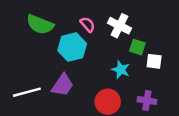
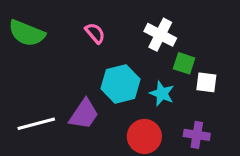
green semicircle: (40, 24) -> (27, 33), moved
pink semicircle: (87, 24) -> (95, 33), moved
cyan hexagon: (72, 47) -> (120, 84), moved

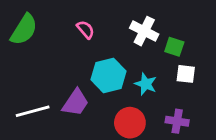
green semicircle: (27, 33) -> (24, 30), turned -80
green square: (184, 63) -> (174, 47), moved

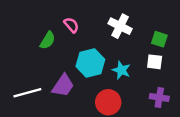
green semicircle: (24, 30) -> (48, 40), moved, size x0.7
green square: (174, 47) -> (159, 39), moved
purple cross: (177, 121) -> (159, 97), moved

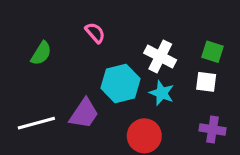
white cross: (120, 26) -> (160, 57), moved
green semicircle: (48, 40) -> (41, 53), moved

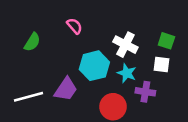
purple cross: (212, 129) -> (145, 92), moved

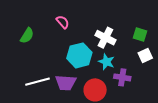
white square: (161, 64) -> (145, 55), moved, turned -32
purple trapezoid: (66, 89) -> (66, 83), moved, turned 60
white line: (29, 97) -> (37, 82), moved

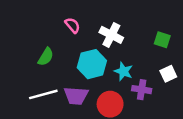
green semicircle: (27, 36) -> (46, 57), moved
white cross: (105, 38) -> (111, 35), moved
white square: (145, 55) -> (168, 74), moved

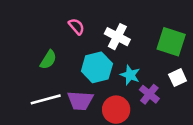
green square: (162, 40) -> (171, 42), size x1.6
purple cross: (142, 90) -> (149, 94), turned 30

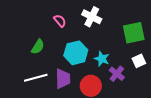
white cross: (117, 37) -> (92, 17), moved
green square: (171, 42) -> (134, 33), turned -30
purple trapezoid: (80, 101) -> (63, 79), turned -95

